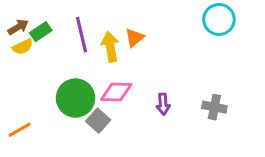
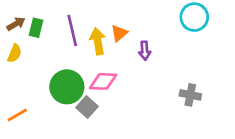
green rectangle: (41, 32) -> (36, 28), turned -42
yellow semicircle: (23, 47) -> (15, 53), moved, turned -42
purple arrow: (163, 104) -> (145, 51), moved

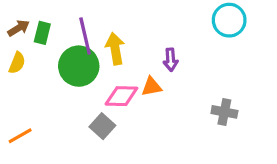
orange triangle: (119, 33) -> (152, 87), moved, turned 30
green circle: (67, 87) -> (79, 66), moved

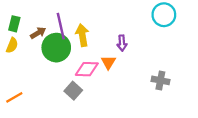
brown arrow: (19, 28) -> (38, 33), moved
green rectangle: (42, 33) -> (14, 24), moved
orange triangle: (152, 87) -> (108, 62), turned -49

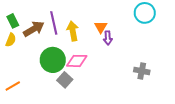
green rectangle: (14, 24) -> (13, 21), turned -40
brown arrow: (38, 33) -> (34, 29), size x1.5
green circle: (56, 48) -> (53, 60), moved
orange triangle: (108, 62) -> (101, 27), moved

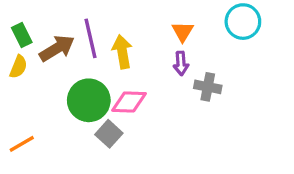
orange triangle: (101, 27) -> (183, 32), moved
gray cross: (142, 71) -> (208, 87), moved

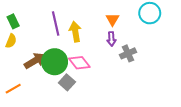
brown arrow: (57, 48) -> (35, 61), moved
gray cross: (208, 87) -> (128, 53), turned -35
pink diamond: (129, 102) -> (79, 63), turned 50

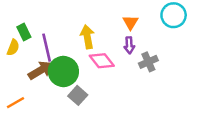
green rectangle: (13, 21) -> (24, 32), moved
purple line: (56, 23) -> (47, 48), moved
pink diamond: (79, 63) -> (102, 61), moved

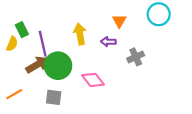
purple arrow: (129, 45) -> (108, 42), moved, turned 96
pink diamond: (102, 61) -> (93, 80), moved
gray square: (78, 95) -> (54, 97), moved, turned -35

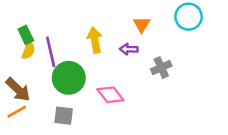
yellow semicircle: (12, 44) -> (28, 50), moved
brown arrow: (37, 65) -> (18, 90), moved, turned 75

